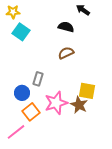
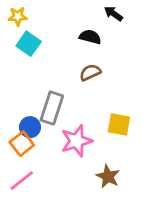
gray rectangle: (38, 79) -> (52, 108), size x1.6
brown star: (79, 105) -> (108, 176), moved
orange square: (31, 112) -> (22, 144), moved

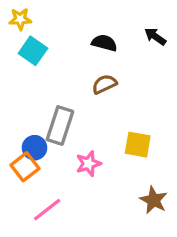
black arrow: (113, 14) -> (155, 37), moved
pink star: (76, 141) -> (88, 164), size x0.7
brown star: (108, 176) -> (154, 200), moved
pink line: (22, 181) -> (47, 210), moved

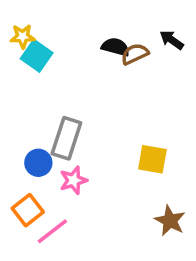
yellow star: (20, 19) -> (23, 36), moved
brown semicircle: (104, 84) -> (135, 54), moved
pink star: (88, 164) -> (73, 180), moved
orange square: (25, 167) -> (28, 210), moved

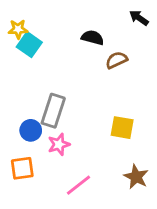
black arrow: (172, 40) -> (139, 18), moved
brown semicircle: (135, 54) -> (116, 60), moved
orange square: (28, 210) -> (22, 168), turned 30
pink line: (52, 231) -> (78, 185), moved

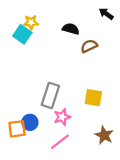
yellow star: (18, 29) -> (31, 22), moved
gray rectangle: (53, 111) -> (50, 95), moved
blue circle: (31, 130) -> (30, 122), moved
pink star: (59, 144) -> (62, 117), moved

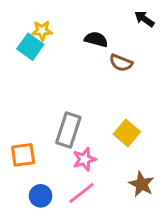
brown semicircle: (89, 46) -> (121, 63), turned -133
yellow square: (93, 98) -> (127, 133), turned 30
blue circle: (30, 122) -> (41, 196), moved
orange square: (17, 129) -> (23, 155), moved

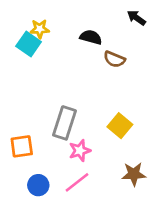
brown star: (141, 184) -> (134, 174), turned -30

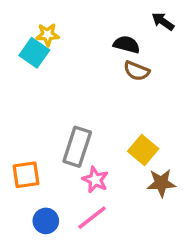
black semicircle: (91, 37) -> (127, 45), moved
pink star: (80, 151) -> (95, 180), turned -30
brown star: (134, 174) -> (161, 183), moved

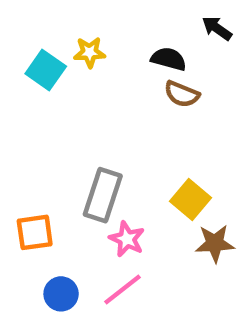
yellow star: (47, 35) -> (90, 52), moved

